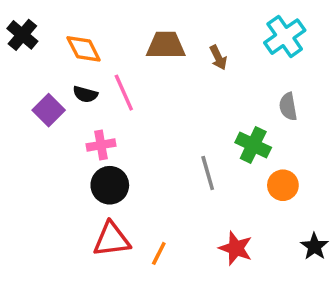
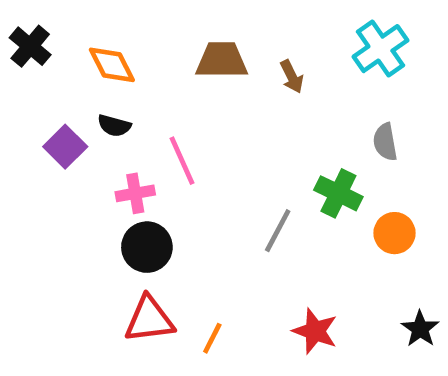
pink line: (124, 93) -> (182, 161), moved
gray line: (208, 173) -> (278, 231), turned 44
orange circle: (283, 185) -> (394, 233), moved

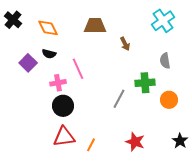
brown arrow: (292, 77) -> (125, 44), moved
green cross: (338, 193) -> (145, 83), turned -30

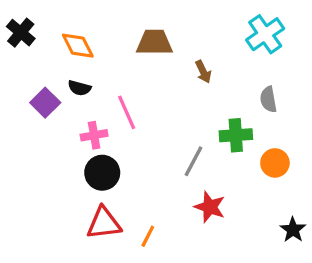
red star: (135, 142) -> (210, 207), moved

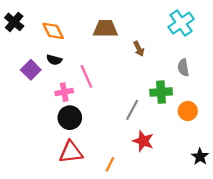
orange line: (148, 236) -> (110, 164), moved

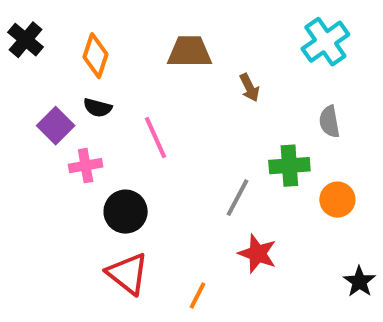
orange diamond: (53, 31) -> (96, 56), turned 45
pink cross: (64, 92) -> (86, 166), moved
red triangle: (71, 152) -> (128, 274), turned 45

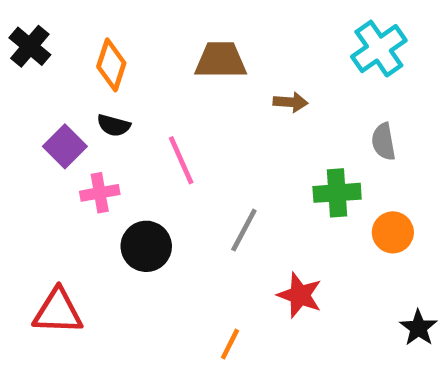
brown arrow: (249, 88) -> (290, 102), turned -60
gray line: (237, 198) -> (244, 230), moved
red triangle: (128, 274) -> (58, 311), moved, turned -36

